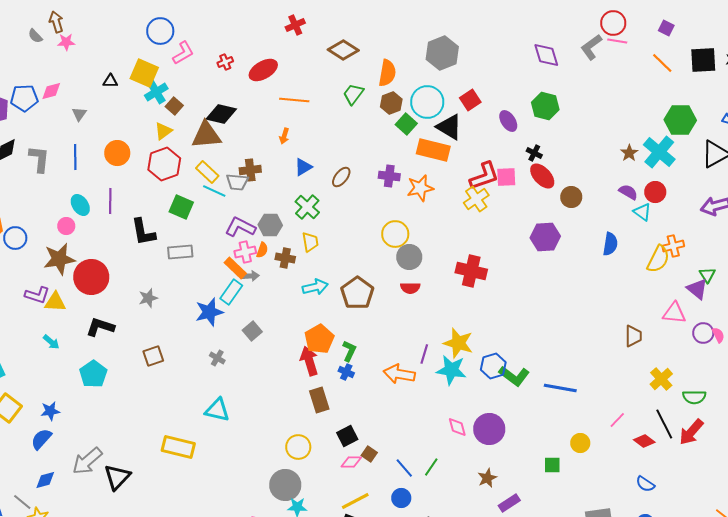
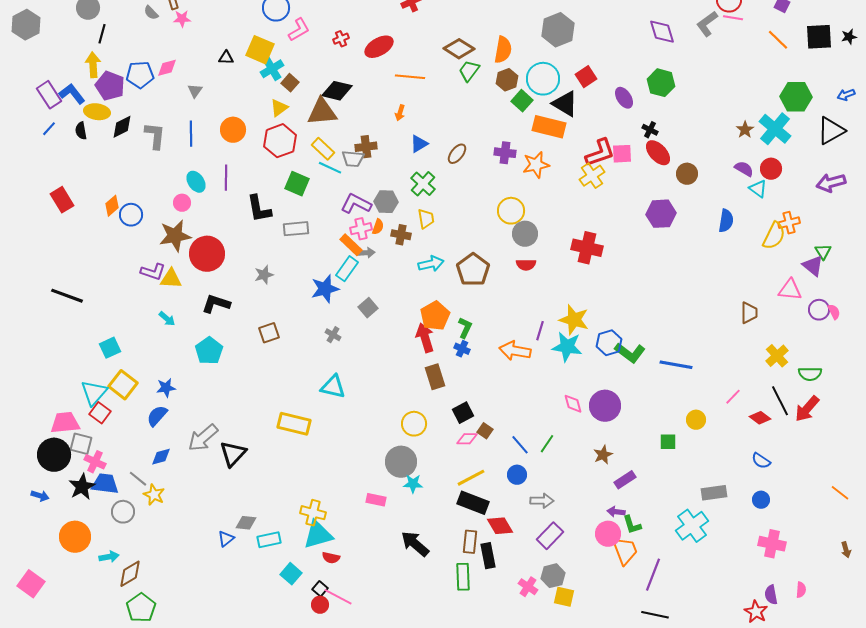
brown diamond: (343, 50) -> (459, 49), moved

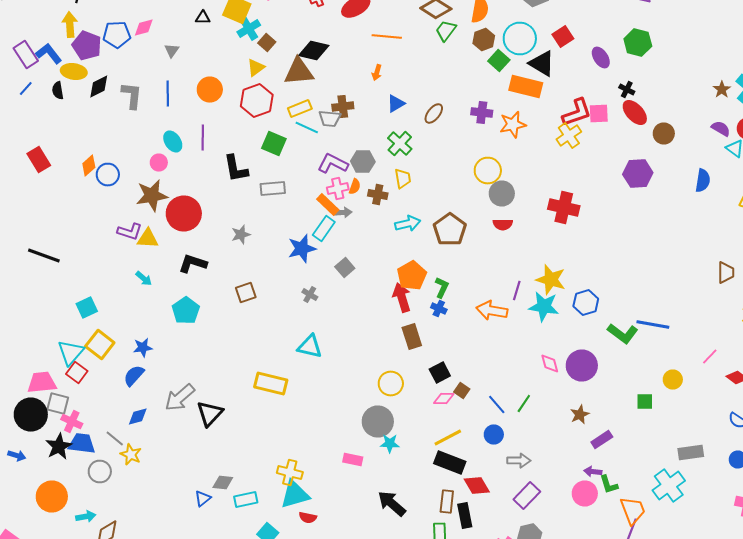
yellow rectangle: (323, 149) -> (300, 108), turned -65
green L-shape: (630, 353) -> (623, 334), moved
orange trapezoid: (625, 551) -> (633, 510), moved

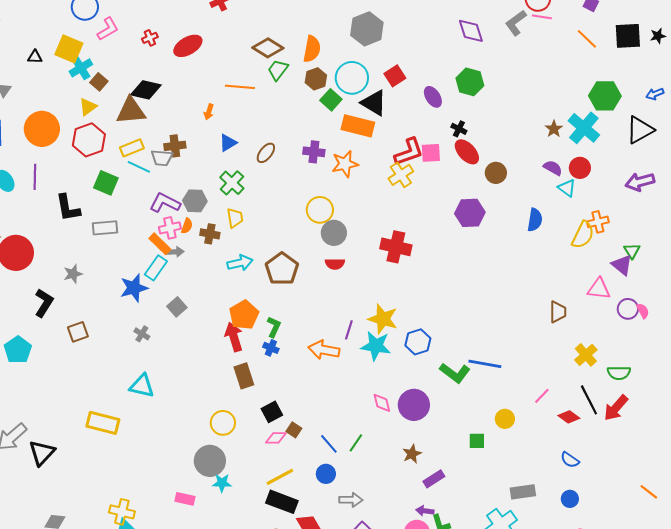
orange line: (387, 36) -> (240, 87), moved
orange circle: (210, 90) -> (42, 129), size x1.4
black L-shape: (193, 264) -> (44, 303), moved, turned 104

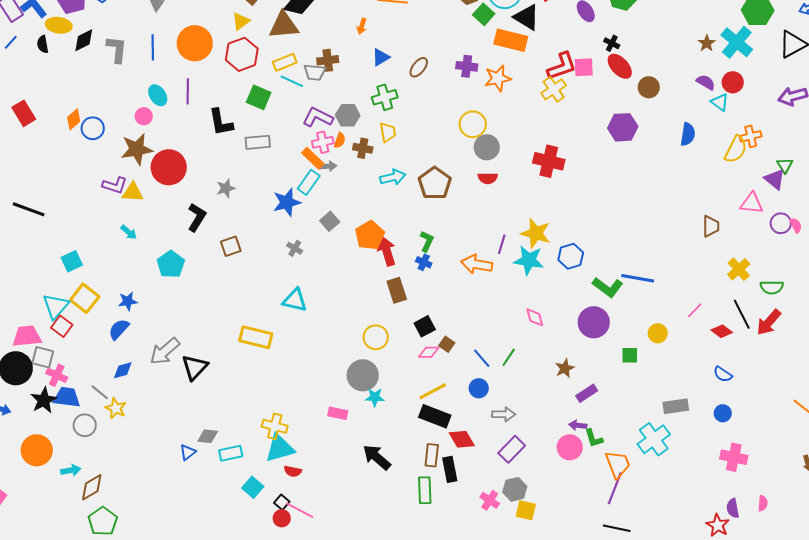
green cross: (232, 183) -> (385, 97), turned 30
orange pentagon: (244, 315) -> (370, 235), moved
purple circle: (414, 405) -> (594, 322), moved

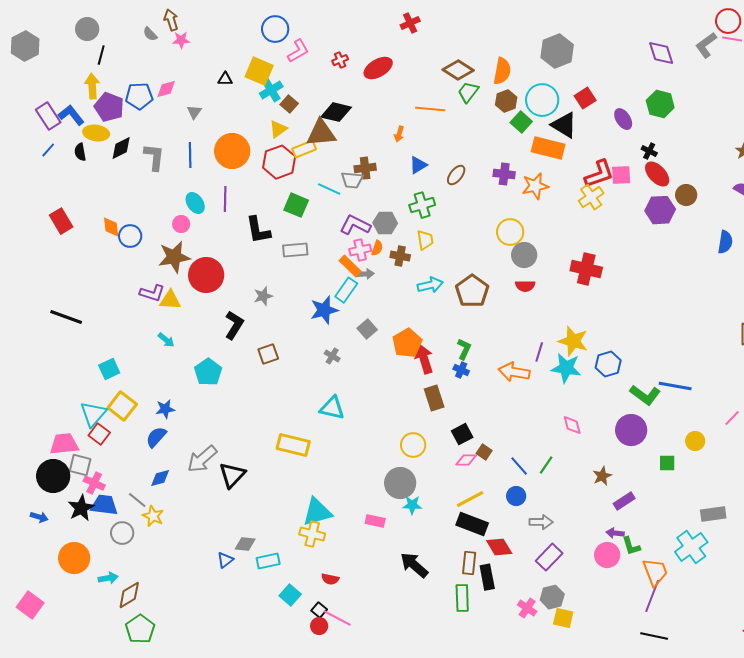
yellow rectangle: (285, 62) -> (304, 149), moved
orange diamond: (74, 119) -> (111, 227), turned -55
purple hexagon: (623, 127) -> (660, 210), moved
cyan triangle: (280, 448) -> (317, 512), moved

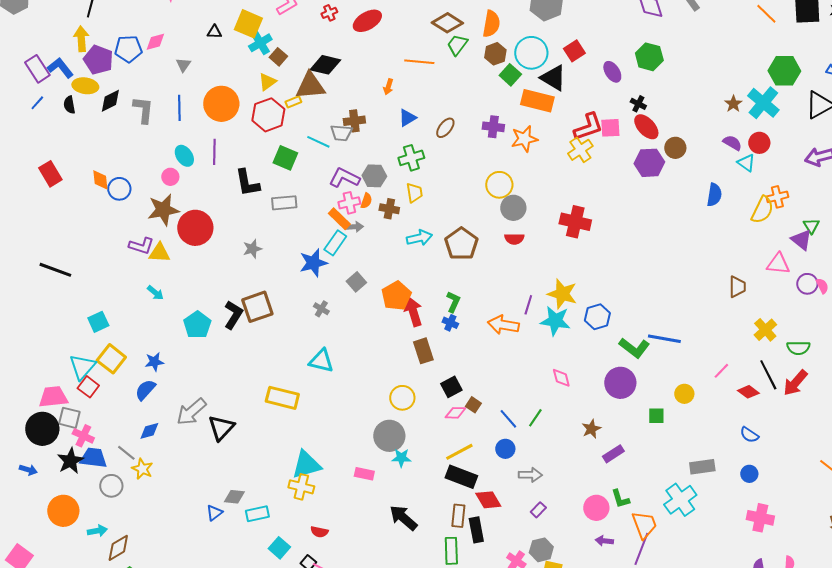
yellow rectangle: (304, 149) -> (293, 102), size x0.7
black L-shape: (234, 325) -> (233, 315), moved
brown square: (268, 354) -> (257, 307), size x1.5
purple arrow: (615, 533) -> (604, 541), moved
purple rectangle: (549, 557) -> (538, 510), size x0.6

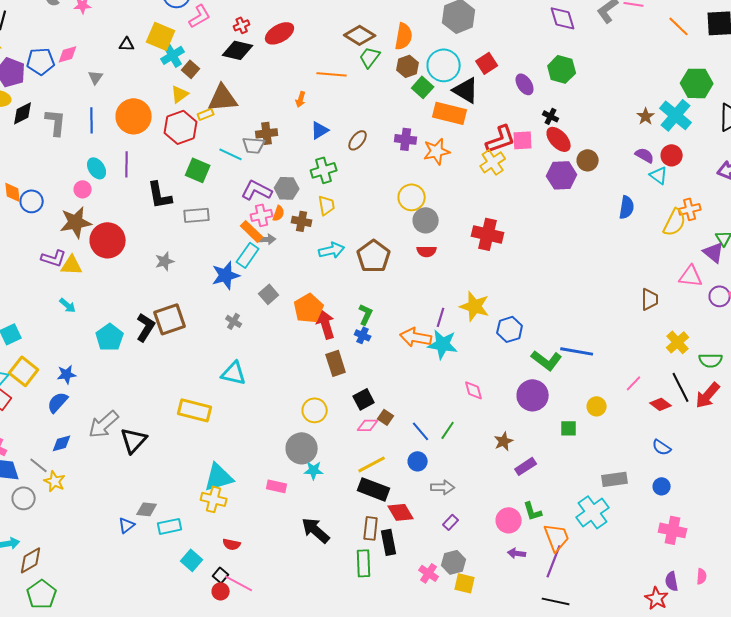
black diamond: (325, 65) -> (238, 50), moved
cyan star: (555, 321) -> (443, 344), moved

